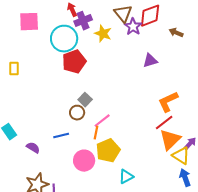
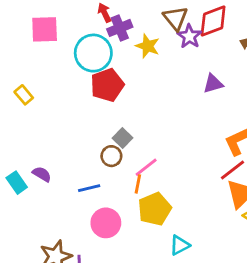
yellow rectangle: (14, 69) -> (24, 95), turned -40
purple semicircle: (33, 148) -> (42, 174), moved
pink circle: (84, 161) -> (106, 223), moved

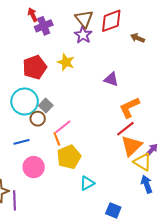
purple star: (189, 36) -> (83, 35), moved
yellow star: (148, 46) -> (66, 62), moved
cyan circle: (93, 53) -> (25, 102), moved
purple triangle: (213, 84) -> (111, 79), moved, turned 35
orange line: (138, 184) -> (57, 139), turned -32

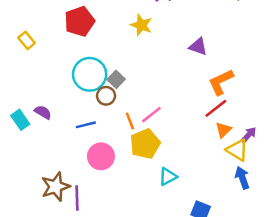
red pentagon: (35, 67) -> (80, 21), moved
pink line: (63, 127) -> (151, 115), moved
orange triangle: (131, 146) -> (223, 130), size x0.6

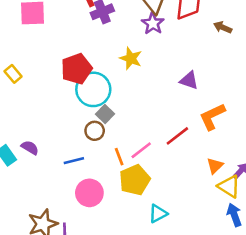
red pentagon: (80, 21) -> (76, 69), moved
cyan circle: (90, 74) -> (93, 89), moved
red line: (216, 108) -> (177, 136), moved

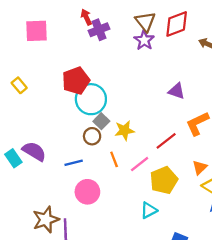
yellow star: (131, 58) -> (124, 130), moved, turned -30
purple semicircle: (30, 148) -> (34, 151), size x1.5
pink line: (141, 150) -> (140, 164), moved
yellow pentagon: (135, 180) -> (164, 180), moved

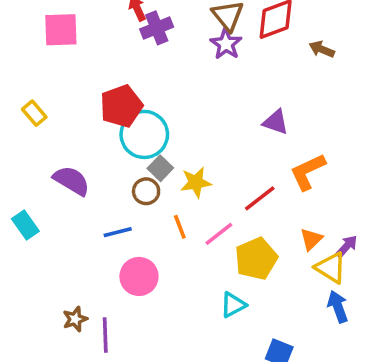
purple semicircle: (34, 151) -> (72, 181), moved
brown star: (46, 220) -> (75, 319), size x0.6

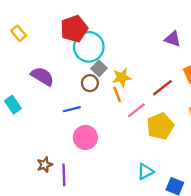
orange line: (180, 227) -> (117, 94), moved
cyan triangle: (233, 305) -> (145, 171), moved

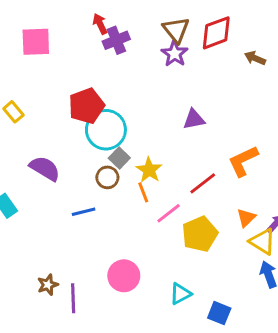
purple triangle: (173, 39) -> (194, 119), moved, turned -30
yellow star: (122, 77) -> (149, 170), turned -30
pink circle: (85, 137) -> (124, 276), moved

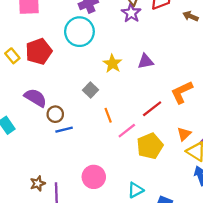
red pentagon: (87, 106) -> (39, 51), moved
cyan circle: (106, 130) -> (79, 32), moved
yellow star: (149, 170) -> (112, 64), moved
brown circle: (107, 177) -> (55, 114), moved

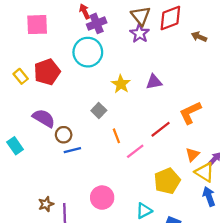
yellow pentagon: (150, 146) -> (167, 181), moved

